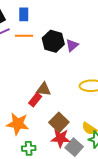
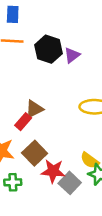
brown triangle: (44, 89) -> (34, 109), turned -35
brown square: (59, 122) -> (35, 153), moved

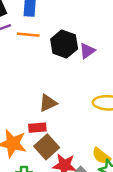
red rectangle: (23, 122) -> (37, 128), moved, turned 42

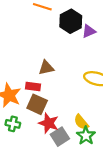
brown square: (47, 147) -> (37, 104), turned -36

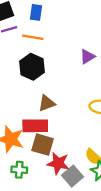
black hexagon: (71, 21) -> (32, 67), moved
red rectangle: (33, 87) -> (35, 126), size x1.5

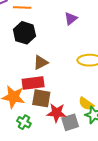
green cross: (19, 170) -> (24, 122), turned 32
gray square: (73, 176) -> (70, 122), turned 30

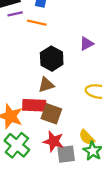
black hexagon: (24, 33) -> (52, 59), moved
brown square: (41, 98) -> (51, 114), moved
green cross: (24, 122) -> (17, 145), size x1.6

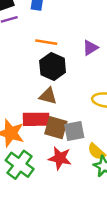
orange line: (37, 23) -> (46, 42), moved
brown triangle: (46, 85) -> (48, 96), turned 35
gray square: (66, 154) -> (74, 131), moved

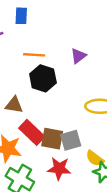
brown triangle: (48, 96) -> (14, 105), moved
red rectangle: (36, 119) -> (32, 132), turned 50

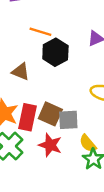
orange line: (34, 55) -> (40, 32), moved
red rectangle: (32, 132) -> (27, 117), moved, turned 45

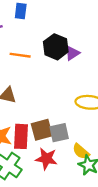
black hexagon: (55, 52) -> (56, 47), moved
brown square: (50, 114) -> (42, 130), turned -30

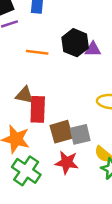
purple triangle: (72, 53) -> (93, 49), turned 35
red rectangle: (21, 136) -> (38, 109), moved

